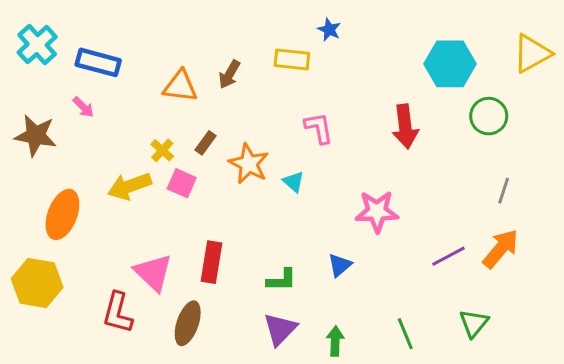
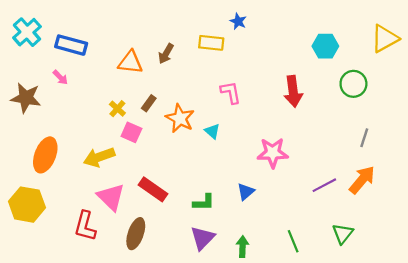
cyan hexagon: (450, 64) -> (325, 46), size x0.7
yellow arrow: (130, 186) -> (99, 157), moved
red rectangle: (211, 262) -> (153, 189), turned -64

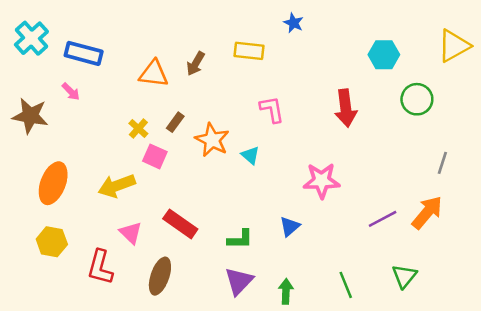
blue star: (238, 21) -> (294, 23), moved
gray line: (364, 138) -> (442, 163), moved
pink triangle: (111, 197) -> (131, 233), size x0.7
yellow hexagon: (27, 205) -> (52, 242), moved, size x0.7

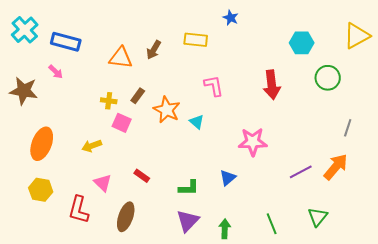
yellow cross: (138, 128) -> (109, 101), turned -35
yellow arrow: (117, 186) -> (92, 146), size x0.7
red rectangle: (180, 224) -> (142, 176), size x0.6

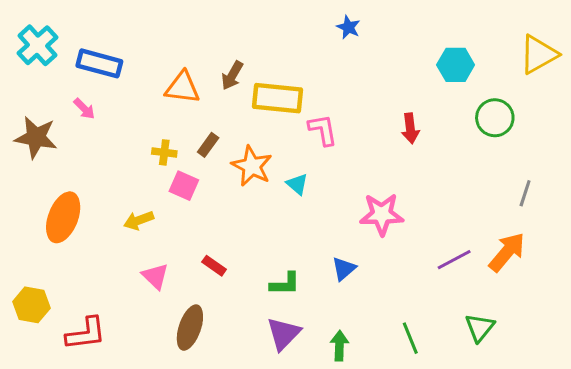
yellow rectangle: (196, 40) -> (277, 98), moved, size x1.4
red arrow: (272, 85) -> (410, 128), size x0.7
yellow hexagon: (41, 190) -> (31, 305), moved
red L-shape: (79, 210) -> (86, 334), moved, turned -112

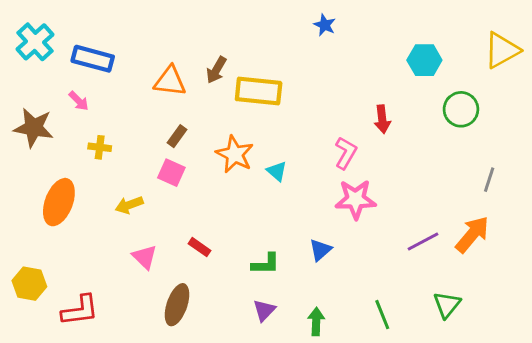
pink L-shape: (323, 130) -> (346, 153), moved, turned 40
brown rectangle: (208, 145) -> (177, 136), moved
yellow cross: (164, 152) -> (100, 147), moved
purple triangle: (284, 334) -> (264, 310), size x0.7

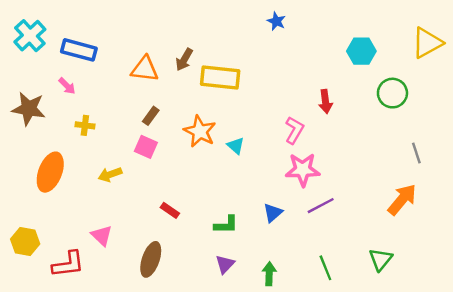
gray line: (489, 180) -> (416, 153), turned -36
purple line: (423, 241) -> (321, 206), moved
pink triangle: (145, 257) -> (102, 235), moved

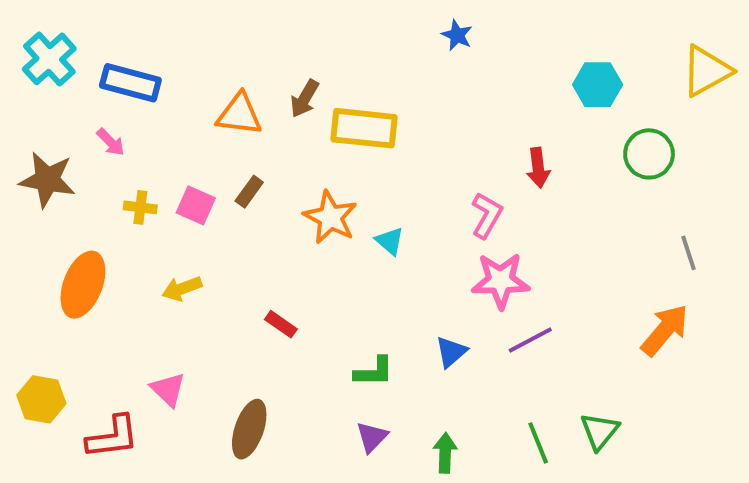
pink square: (146, 147) -> (196, 205), moved
red rectangle: (170, 210) -> (281, 324), moved
green triangle: (381, 259) -> (600, 431), moved

